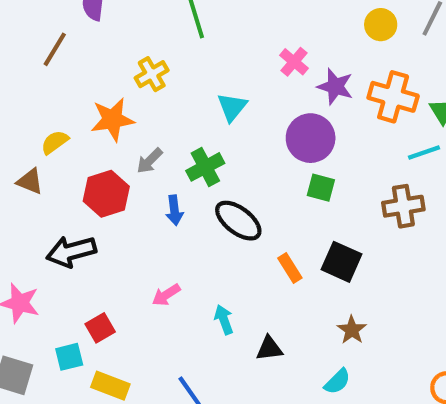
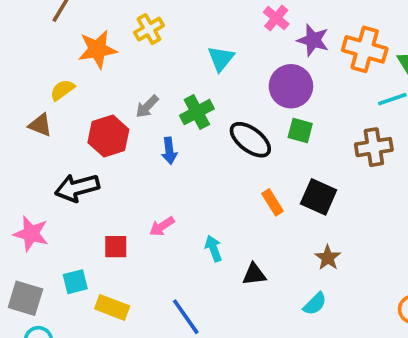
orange star: (112, 119) -> (97, 49), moved
black ellipse: (238, 221) -> (250, 140), moved
red square: (100, 328) -> (116, 247), moved, turned 30

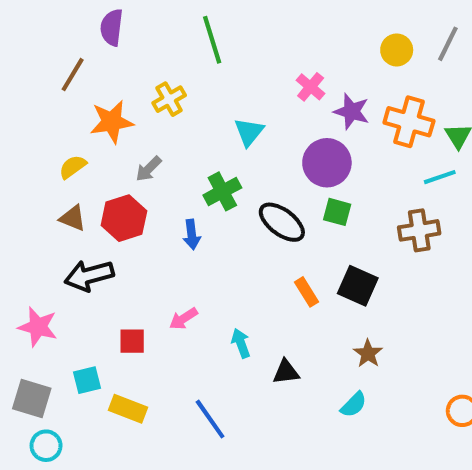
gray arrow: (147, 107) -> (149, 169), moved
brown triangle: (40, 125) -> (73, 218), moved

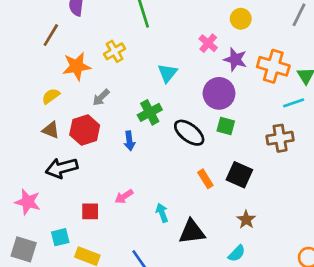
yellow circle: (397, 50) -> (241, 19), moved
black triangle: (286, 372) -> (192, 232), size x1.5

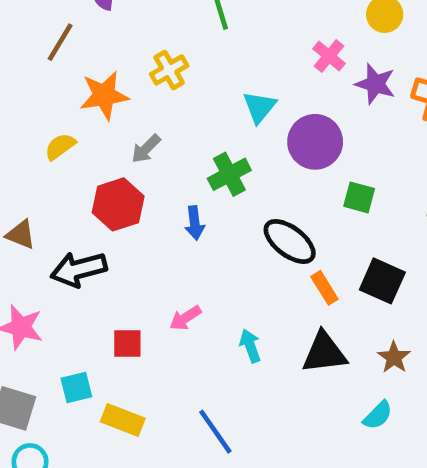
purple circle: (219, 93) -> (315, 142), moved
brown triangle: (51, 130) -> (21, 235), moved
black ellipse: (189, 133) -> (290, 241), moved
black triangle: (192, 232) -> (324, 353), moved

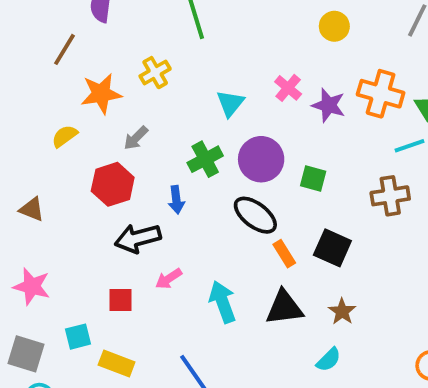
pink cross: (329, 56) -> (288, 88), moved
purple star: (375, 84) -> (329, 105), moved
purple circle: (315, 142) -> (261, 159), moved
black arrow: (79, 269) -> (138, 238), moved
cyan arrow: (250, 346) -> (223, 302), size x1.5

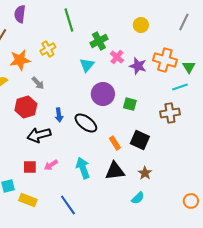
gray arrow: (136, 138) -> (38, 83), turned -88
green cross: (205, 159) -> (99, 41), moved
black ellipse: (255, 215) -> (86, 123), moved
pink arrow: (169, 279) -> (51, 165), moved

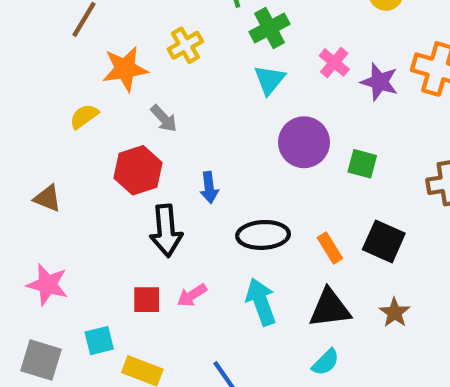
green cross: (99, 41) -> (270, 28), moved
black ellipse: (86, 123) -> (263, 235), moved, turned -40
black arrow: (39, 135) -> (166, 231), turned -80
cyan semicircle: (138, 198) -> (326, 362), moved

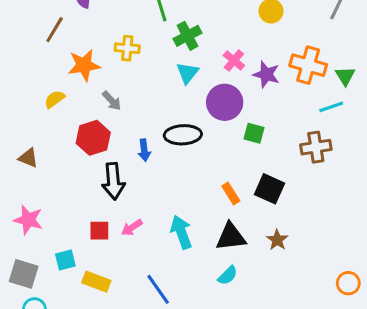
yellow cross: (185, 45) -> (127, 48), turned 35
purple circle: (304, 142) -> (225, 102), moved
black ellipse: (263, 235) -> (183, 135), moved

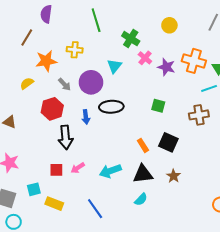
green cross: (188, 36) -> (131, 39), moved, turned -30
purple circle: (225, 102) -> (91, 82), moved
cyan arrow: (181, 232) -> (110, 171), turned -90

